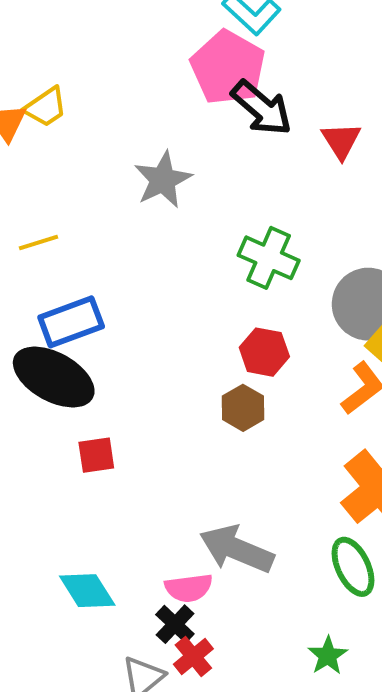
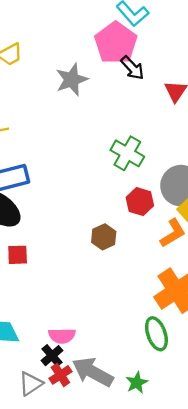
black arrow: (262, 108) -> (132, 68), size x0.7
gray star: (163, 180) -> (72, 80), moved
red hexagon: (264, 352) -> (140, 202), moved
gray arrow: (237, 549) -> (93, 372), moved

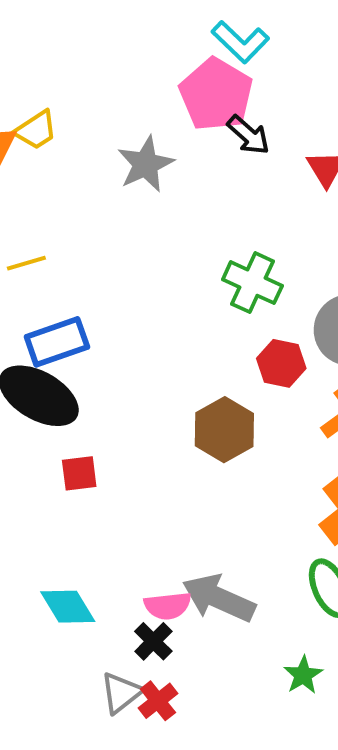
brown hexagon: (104, 237) -> (224, 430), size x1.4
gray arrow: (93, 372) -> (219, 598), moved
red cross: (60, 375) -> (158, 701), moved

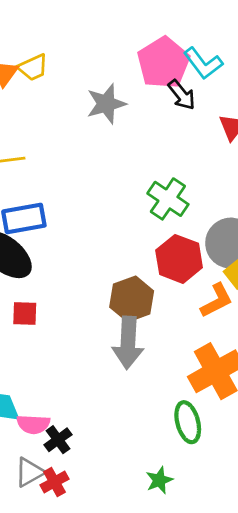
cyan L-shape: (240, 42) -> (203, 63), moved
red hexagon: (281, 363) -> (179, 259), size x1.4
gray arrow: (219, 598) -> (128, 343), moved, turned -120
pink semicircle: (168, 606) -> (33, 424), moved

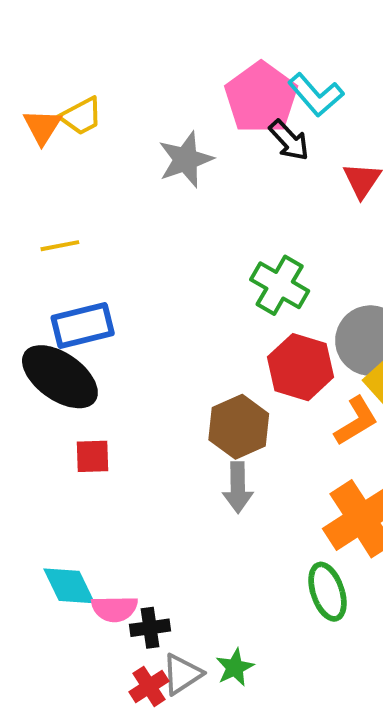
gray arrow: (128, 343) -> (238, 487), size x0.7
black cross: (58, 440) -> (150, 628), turned 32
gray triangle: (29, 472) -> (182, 674), moved
green star: (159, 480) -> (235, 667), moved

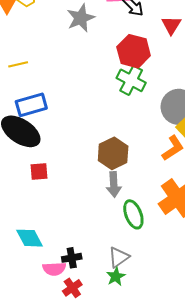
red hexagon: (300, 367) -> (134, 51), moved
green ellipse: (327, 592) -> (133, 214), moved
pink semicircle: (114, 609) -> (54, 269), moved
gray triangle: (182, 674) -> (119, 257), moved

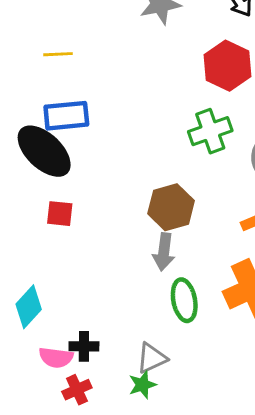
green cross: (131, 80) -> (210, 131), moved, turned 32
cyan diamond: (30, 238) -> (29, 307), turned 60

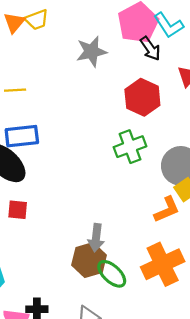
brown hexagon: (171, 207) -> (89, 260), moved
green ellipse: (184, 300) -> (112, 274), turned -36

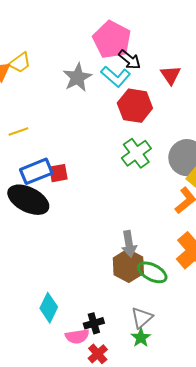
cyan L-shape: (169, 25) -> (116, 76), moved
red square: (18, 210) -> (58, 173), moved

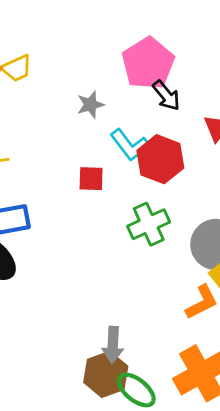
cyan L-shape: (116, 76) -> (130, 145), moved
gray star: (77, 77) -> (90, 105), size x0.7
red square: (58, 173) -> (91, 179), moved

